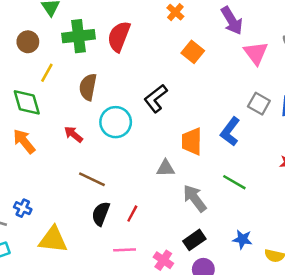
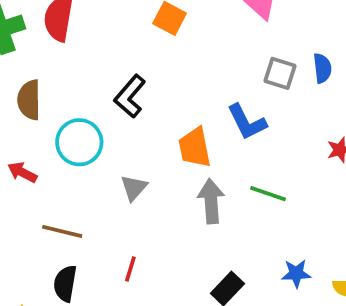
blue L-shape: (230, 132) -> (247, 122), turned -52
gray triangle: (166, 168) -> (134, 188), moved, turned -36
gray arrow: (195, 198) -> (211, 201), moved, turned 44
black semicircle: (101, 214) -> (65, 284), moved

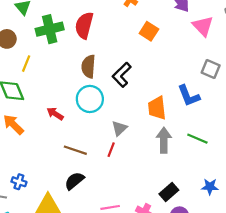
brown semicircle: (29, 100) -> (88, 66), moved
red line: (130, 269) -> (111, 150), moved
black semicircle: (65, 284) -> (74, 181), turned 36

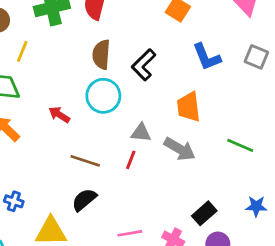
blue L-shape: (189, 96) -> (207, 57), moved
gray triangle: (119, 128) -> (141, 133), turned 49
gray arrow: (164, 140) -> (180, 149), moved, turned 120

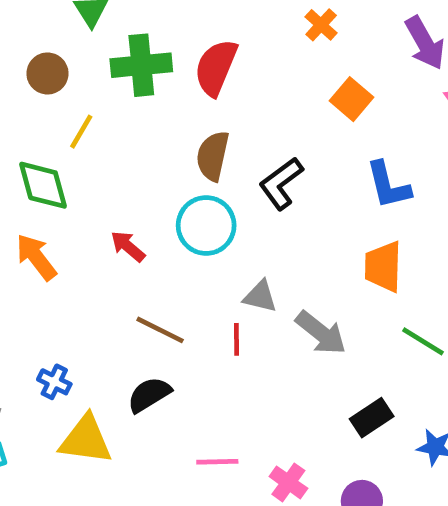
orange trapezoid: (189, 107) -> (383, 267), moved
red line: (131, 160) -> (236, 339), turned -30
blue cross: (14, 201) -> (54, 382), moved
black rectangle: (204, 213) -> (372, 418), moved

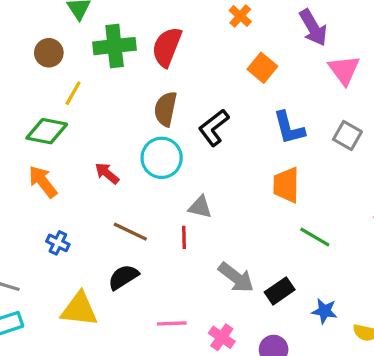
green diamond: (43, 185) -> (47, 131), turned -63
gray arrow: (321, 333) -> (236, 277), moved
blue cross: (54, 382) -> (58, 243), moved

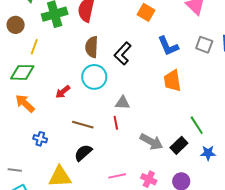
red arrow: (107, 173) -> (63, 92), turned -70
green line: (315, 237) -> (197, 125), moved, turned 36

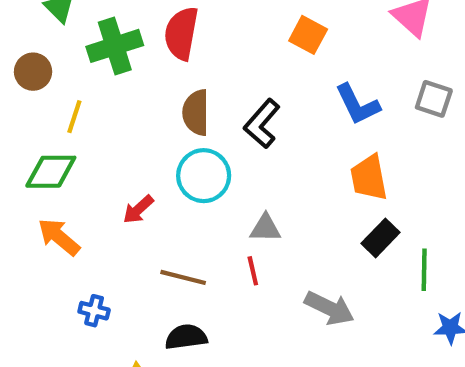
green line: (197, 125) -> (424, 270), turned 36
black rectangle: (179, 145) -> (381, 238), moved
black semicircle: (83, 153) -> (186, 337), turned 36

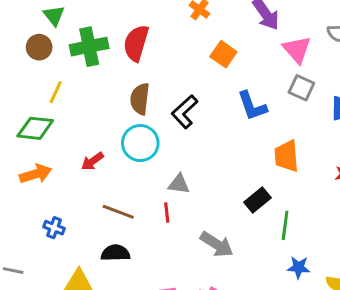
brown circle: (33, 72) -> (39, 47), moved
gray square: (434, 99) -> (301, 88), moved
orange trapezoid: (369, 178) -> (287, 156), moved
orange arrow: (59, 237) -> (36, 174), turned 116

